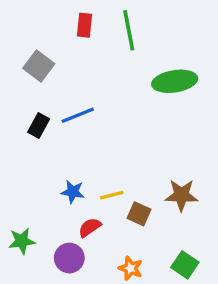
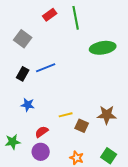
red rectangle: (85, 25) -> (50, 15), turned 48
blue star: (73, 192) -> (28, 105), moved
red semicircle: (90, 227) -> (42, 132), moved

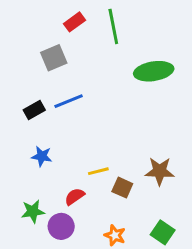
gray square: (23, 39) -> (54, 58), moved, turned 30
black rectangle: (23, 74) -> (34, 110), turned 32
red semicircle: (42, 132) -> (75, 197), moved
green star: (13, 142) -> (33, 211), moved

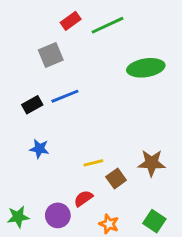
green line: (113, 26) -> (108, 25), turned 76
brown square: (122, 188) -> (116, 179), turned 30
red semicircle: (75, 197) -> (83, 198), moved
green star: (33, 211) -> (18, 217), moved

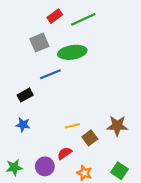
green ellipse: (146, 68) -> (72, 52), moved
black rectangle: (32, 105) -> (25, 95), moved
blue star: (39, 149) -> (23, 125), moved

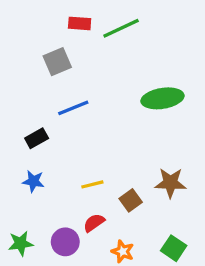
red rectangle: (55, 16) -> (80, 23), turned 40
green ellipse: (72, 52) -> (162, 98), moved
yellow line: (72, 126) -> (92, 184), moved

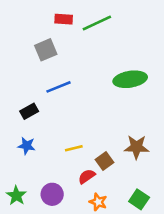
red semicircle: (94, 223) -> (87, 176), moved
green star: (21, 243) -> (16, 196), turned -30

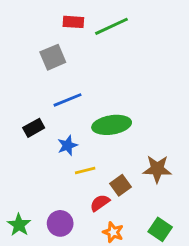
green ellipse: (130, 79) -> (112, 125), moved
blue star: (27, 146) -> (67, 145), moved, turned -30

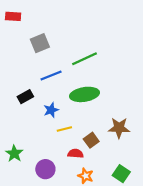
red rectangle: (73, 22) -> (13, 16), moved
green line: (112, 26) -> (84, 59), moved
red semicircle: (100, 203) -> (76, 154), turned 40
green star: (19, 225) -> (14, 154), moved

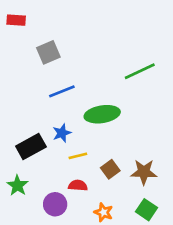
green line: (84, 59) -> (140, 71), moved
black rectangle: (25, 97) -> (31, 146), moved, size x1.5
brown star: (119, 128) -> (144, 172), moved
red semicircle: (76, 154) -> (78, 185), moved

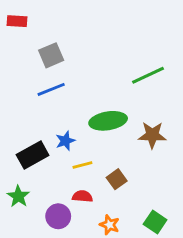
blue line: (62, 91) -> (51, 89), moved
brown star: (144, 172) -> (152, 135), moved

